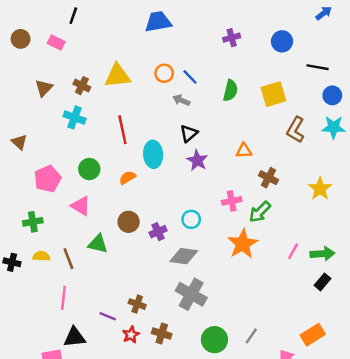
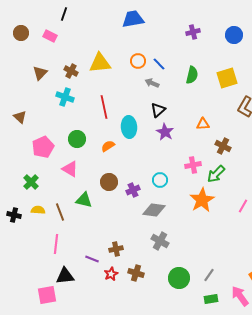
green cross: (33, 222) -> (31, 182), turned -35
gray cross: (191, 294) -> (160, 241), size x0.7
brown cross: (137, 304) -> (116, 249), turned -32

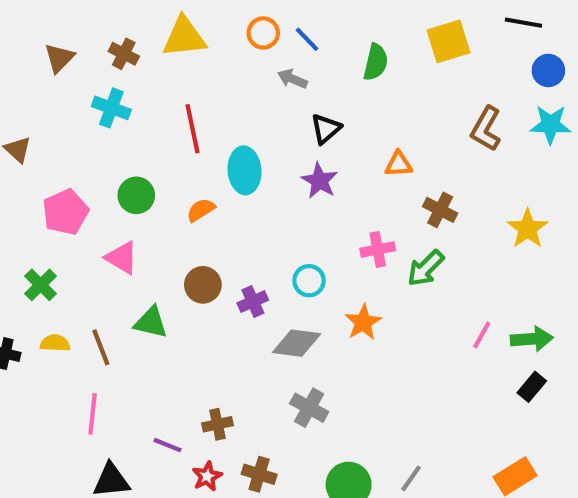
yellow square: (227, 78) -> (448, 41), moved
black triangle: (158, 110) -> (326, 129), moved
orange star: (202, 200) -> (363, 322), moved, size x0.7

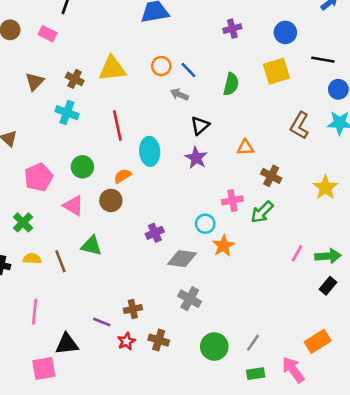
cyan circle: (309, 281) -> (205, 224), moved
brown circle: (203, 285) -> (111, 200), moved
pink line: (93, 414) -> (35, 312), moved

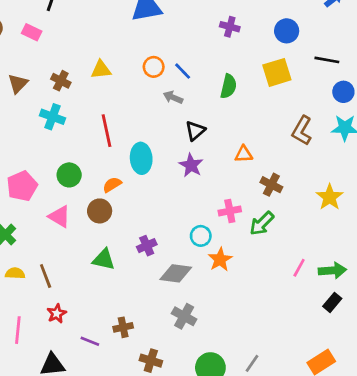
purple cross: (232, 29) -> (230, 27), turned 30
yellow triangle: (112, 69) -> (101, 70), size x0.7
green triangle: (91, 246) -> (104, 259), moved
red star: (126, 341) -> (57, 313), moved

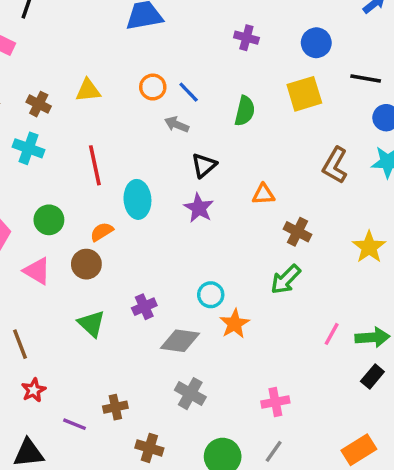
pink cross: (230, 211) -> (275, 402), moved
green triangle: (104, 259) -> (92, 324), turned 30

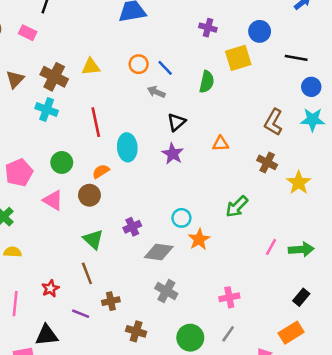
yellow square: (304, 94) -> (238, 58), moved
brown cross: (39, 104) -> (54, 77), size x1.5
brown cross: (298, 232) -> (267, 162), moved
brown line: (20, 344) -> (87, 273), moved
black rectangle: (372, 376) -> (301, 297), moved

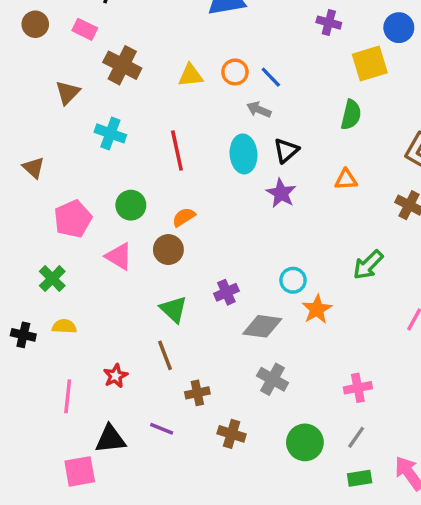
yellow triangle: (91, 67) -> (191, 75), moved
brown cross: (54, 77) -> (122, 65), moved
green semicircle: (207, 82) -> (351, 115), moved
cyan ellipse: (127, 147) -> (243, 154), moved
purple line: (81, 314) -> (162, 429), moved

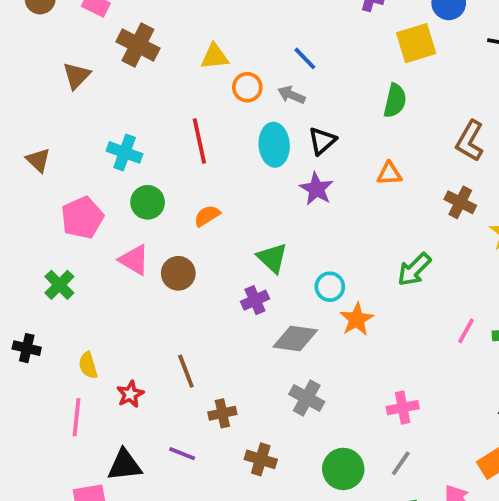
orange circle: (235, 72) -> (247, 87), moved
cyan cross: (110, 133) -> (125, 152), moved
brown circle: (168, 250) -> (178, 273), moved
green triangle: (174, 309) -> (272, 258), moved
yellow semicircle: (64, 326) -> (88, 365), moved, turned -110

